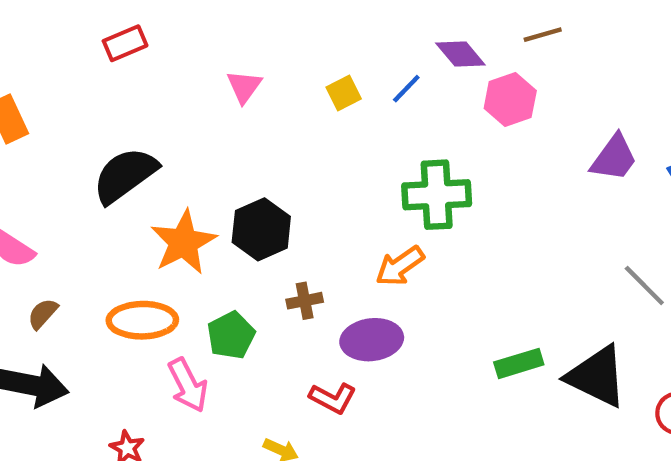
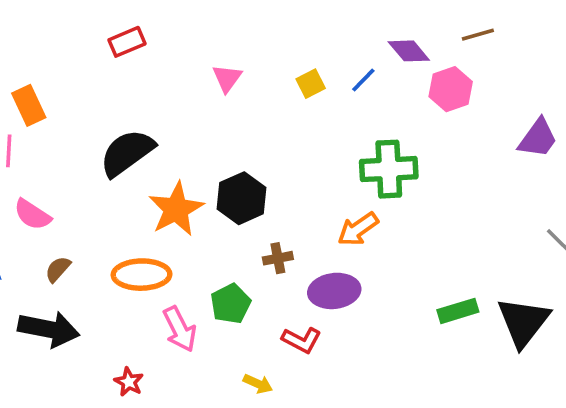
green pentagon: (231, 335) -> (231, 304), moved
black triangle: (597, 376) -> (523, 322), turned 42

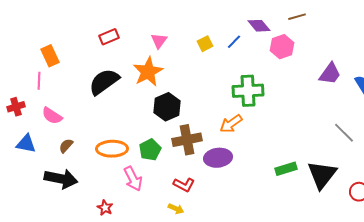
red rectangle: (127, 42) -> (109, 37), moved
orange star: (176, 209) -> (148, 72), moved
brown cross: (278, 258) -> (187, 140), size x1.8
green pentagon: (231, 304) -> (150, 150), moved
red L-shape: (302, 340) -> (184, 185), moved

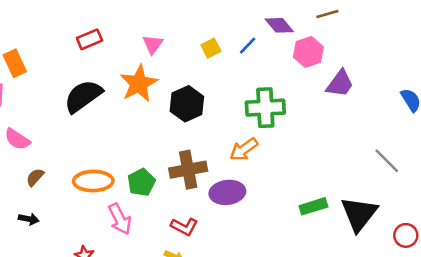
purple trapezoid: (330, 74) -> (340, 84), moved
black hexagon: (167, 107) -> (187, 104), moved
black arrow: (61, 179) -> (29, 219), size x0.5

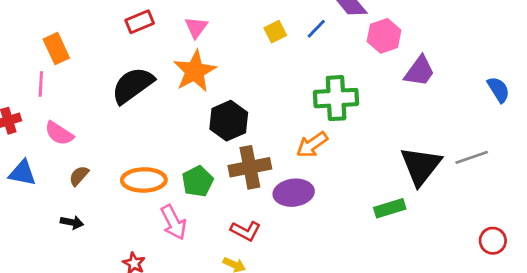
pink triangle: (153, 44) -> (196, 27), moved
black hexagon: (187, 104) -> (229, 121), moved
gray line: (387, 161) -> (472, 157), turned -64
black triangle: (359, 214) -> (421, 166), moved

